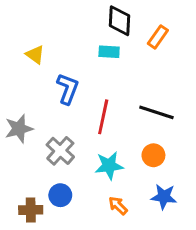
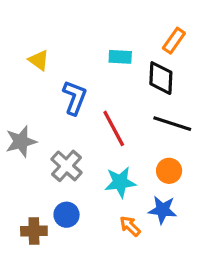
black diamond: (119, 21) -> (161, 78), moved
red line: (103, 117) -> (114, 128), turned -40
blue star: (164, 197) -> (163, 210), moved

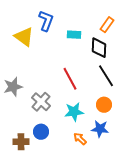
yellow triangle: (39, 60) -> (24, 37), size x1.5
blue L-shape: (75, 98) -> (46, 21), moved
black line: (172, 124) -> (106, 76), turned 40

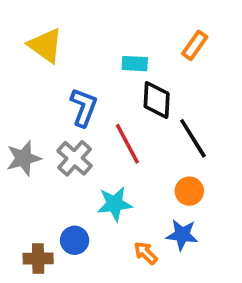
blue L-shape: (46, 21) -> (84, 107), moved
yellow triangle: (24, 37) -> (45, 45), moved
black diamond: (99, 48) -> (157, 100), moved
gray cross: (41, 102) -> (75, 158), moved
cyan star: (74, 112) -> (115, 204), moved

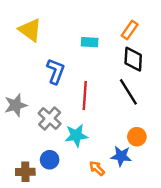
black diamond: (157, 100) -> (133, 59), moved
red line: (127, 144) -> (85, 95), turned 32
gray cross: (75, 158) -> (50, 119), moved
orange circle: (189, 191) -> (137, 137), moved

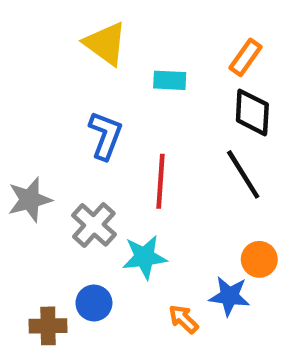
yellow triangle: (30, 30) -> (105, 44), moved

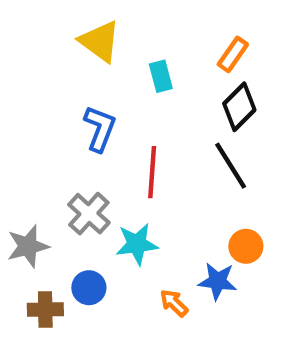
cyan rectangle: (170, 80) -> (161, 76), turned 72
black diamond: (252, 112) -> (239, 107), turned 42
gray star: (30, 200) -> (28, 246), moved

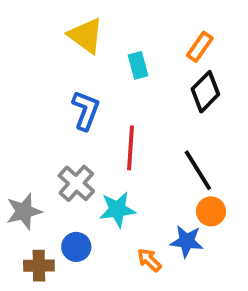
black line: (231, 166) -> (198, 170), moved

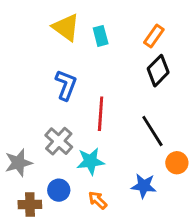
cyan rectangle: (138, 65) -> (101, 36), moved
orange circle: (211, 211) -> (177, 163), moved
orange arrow: (149, 260) -> (98, 200), moved

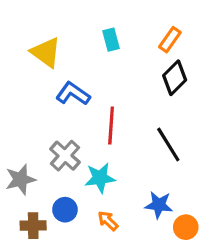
yellow triangle: (66, 27) -> (46, 52), moved
blue L-shape: (66, 85) -> (73, 94), turned -76
orange circle: (177, 163) -> (186, 227), moved

